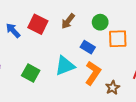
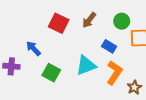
blue arrow: (13, 31) -> (33, 48), moved

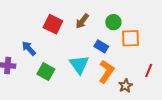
cyan triangle: (86, 65) -> (79, 64), turned -45

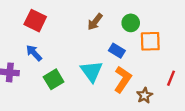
red square: (53, 24) -> (35, 21), moved
green square: (46, 72) -> (54, 79), turned 30

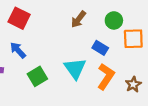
brown star: (145, 95) -> (133, 84), moved

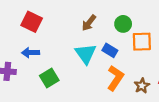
blue arrow: (18, 50) -> (30, 53), turned -49
cyan triangle: (75, 68) -> (86, 54), moved

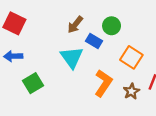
orange square: (142, 42) -> (131, 57), moved, turned 35
blue rectangle: (110, 50) -> (94, 41), moved

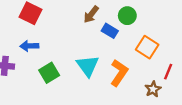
cyan triangle: (72, 57) -> (88, 66), moved
brown star: (131, 91) -> (153, 89), moved

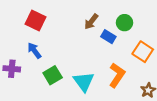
blue arrow: (29, 46) -> (34, 51), turned 56
cyan triangle: (88, 66) -> (84, 82), moved

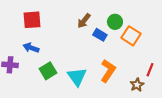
red square: (35, 21) -> (32, 20), turned -30
blue arrow: (34, 51) -> (31, 48), turned -35
orange square: (143, 52) -> (131, 36), moved

